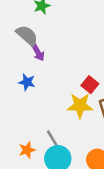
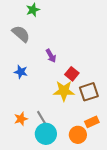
purple arrow: (38, 53) -> (51, 56), moved
orange star: (27, 150) -> (21, 119), moved

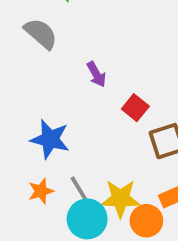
blue star: (21, 72) -> (50, 139), moved, size x1.5
yellow star: (64, 91) -> (120, 199), moved

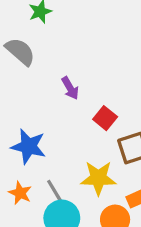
orange star: (41, 191) -> (20, 193), turned -30
yellow star: (120, 199) -> (98, 178), moved

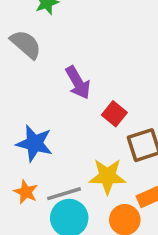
purple arrow: (70, 88) -> (78, 83), size x1.4
gray line: (57, 195) -> (64, 194), turned -76

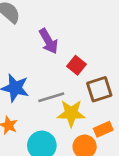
gray line: (64, 194) -> (51, 97), moved

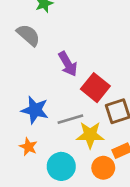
red square: (77, 65) -> (95, 88), size x1.5

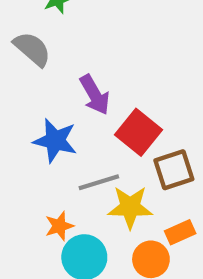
blue star: (35, 110) -> (55, 141), moved
orange star: (28, 147) -> (59, 226), moved, turned 30

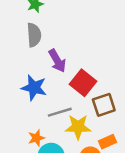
gray semicircle: (32, 49) -> (34, 35), moved, turned 45

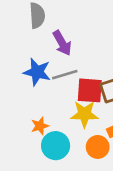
red square: (83, 83) -> (90, 90), moved, turned -35
gray line: (60, 112) -> (65, 75), moved

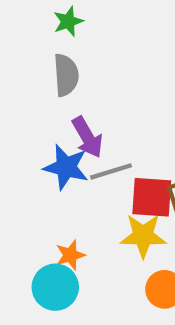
purple arrow: (62, 43) -> (87, 137), moved
cyan circle: (56, 146) -> (55, 287), moved

